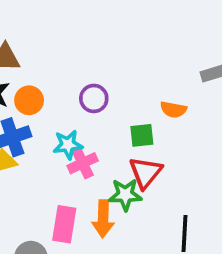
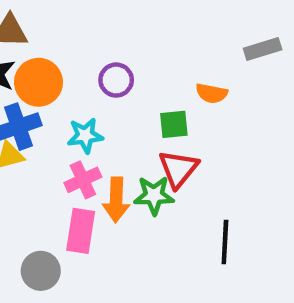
orange circle: (29, 100) -> (38, 82), size x1.4
pink cross: (83, 163) -> (83, 180), moved
orange arrow: (103, 219) -> (116, 200), moved

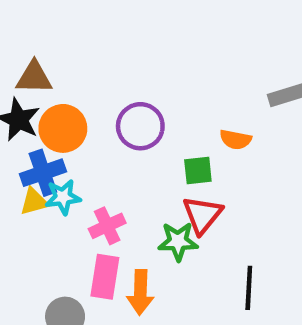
purple circle: (116, 80) -> (140, 126), size x1.4
cyan star: (85, 135) -> (63, 197), moved
orange arrow: (116, 200) -> (140, 292), moved

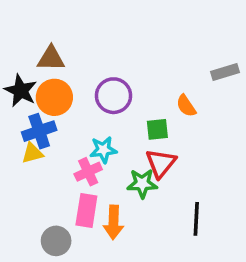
brown triangle: (34, 77) -> (51, 58), moved
orange semicircle: (236, 139) -> (186, 106), turned 45
cyan star: (63, 197) -> (103, 150), moved

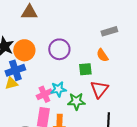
brown triangle: (51, 58) -> (29, 12), moved
gray rectangle: (225, 72) -> (109, 31), moved
cyan star: (103, 150) -> (58, 89), moved
red triangle: (161, 163) -> (99, 89), moved

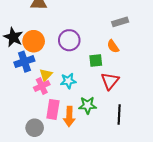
yellow triangle: (11, 83) -> (46, 75), moved, turned -32
pink cross: (44, 94) -> (42, 86), moved
green star: (76, 101) -> (88, 105), moved

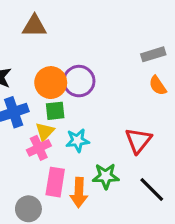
orange circle: (34, 41) -> (51, 83), moved
orange semicircle: (113, 46) -> (158, 86), moved
green square: (96, 61) -> (55, 111), moved
black line: (119, 115) -> (152, 189), turned -48

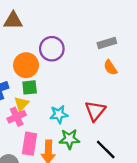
purple circle: (79, 81) -> (52, 49), moved
cyan star: (77, 140) -> (59, 114), moved

